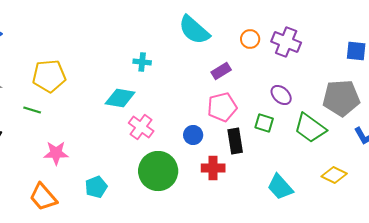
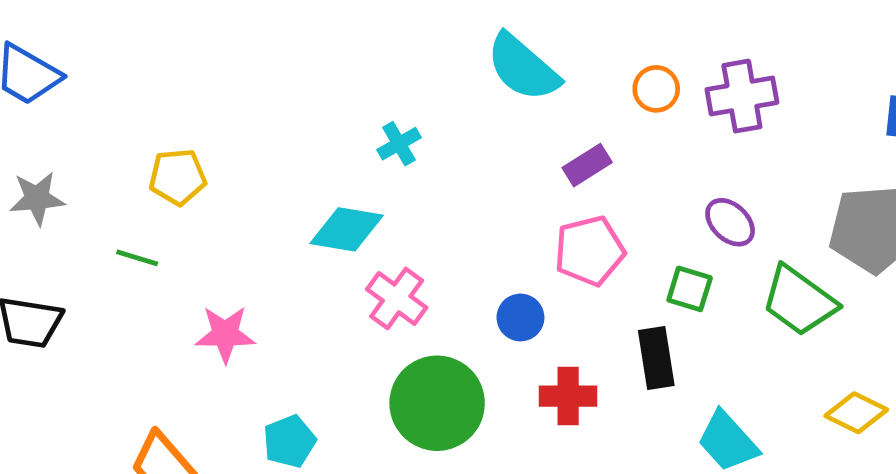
purple cross: (286, 42) -> (742, 96), turned -32
cyan cross: (142, 62) -> (399, 144), turned -36
yellow pentagon: (49, 76) -> (178, 177), size x0.7
black rectangle: (235, 141) -> (656, 358), moved
pink star: (56, 153) -> (225, 334), moved

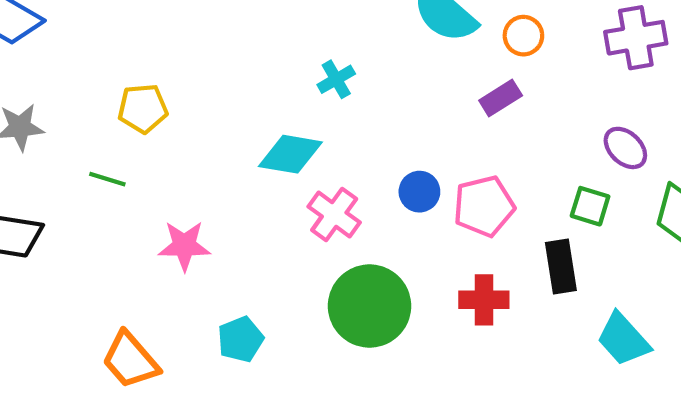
orange circle: (656, 89) -> (523, 36), moved
pink pentagon: (590, 251) -> (484, 206), moved
blue circle: (520, 317) -> (419, 192), moved

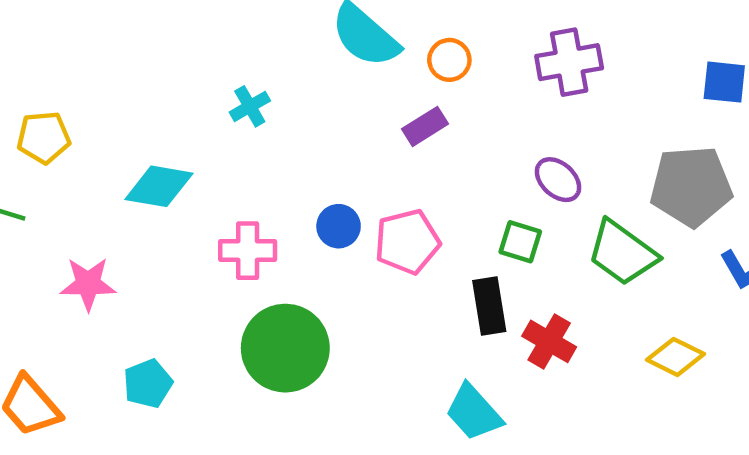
cyan diamond: (290, 154) -> (159, 186), moved
pink cross: (334, 215) -> (248, 251), turned -36
red cross: (484, 300) -> (549, 341), moved, turned 30
cyan trapezoid: (623, 339) -> (474, 412), moved

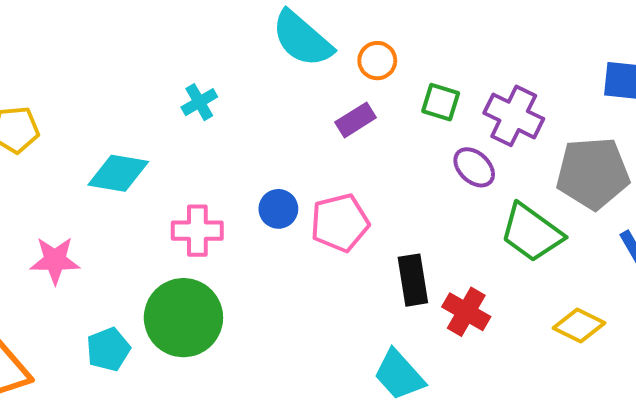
purple cross: (569, 62) -> (514, 116), moved, turned 36
green square: (520, 242) -> (441, 102), moved
green circle: (285, 348) -> (183, 318), moved

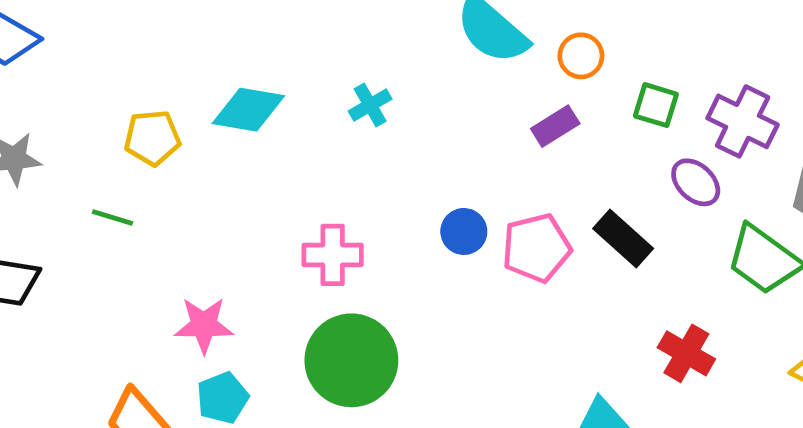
cyan diamond: (118, 173) -> (248, 110), moved
pink cross: (197, 231) -> (333, 255), moved
pink star: (55, 260) -> (204, 325), moved
black rectangle: (413, 280) -> (623, 239), moved, turned -39
cyan pentagon: (108, 349) -> (223, 398), moved

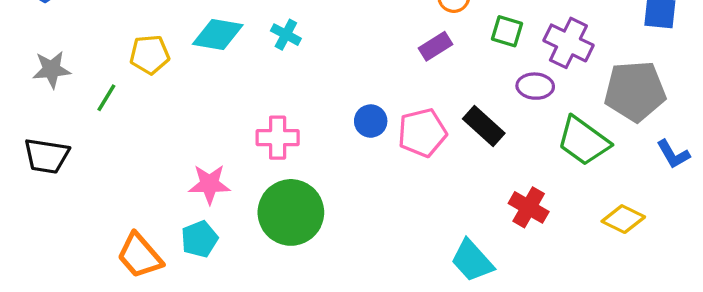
cyan cross: (370, 105) -> (286, 35), moved, turned -32
purple ellipse: (696, 182) -> (535, 86), turned -40
green line: (112, 217) -> (106, 98), moved, turned -76
pink star: (204, 325) -> (209, 184), moved

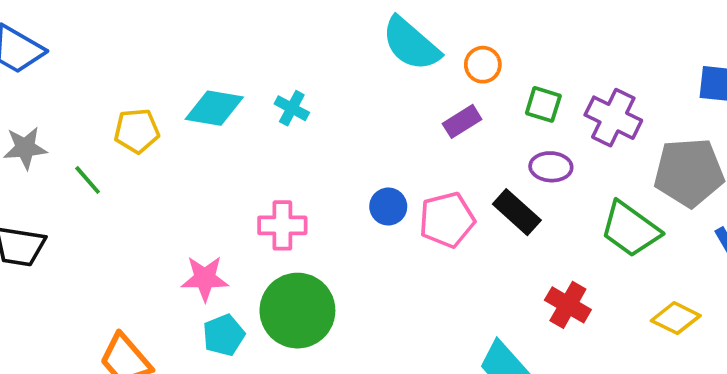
purple ellipse: (535, 86) -> (551, 167), moved
green line: (106, 98) -> (88, 180), turned -72
cyan pentagon: (199, 239) -> (224, 335), moved

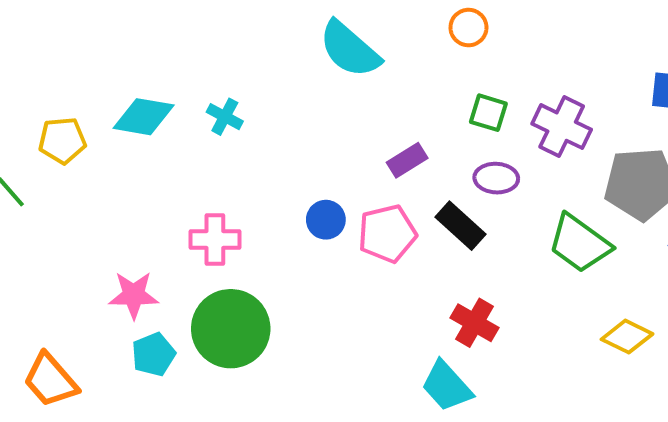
orange circle: (483, 65) -> (468, 28), moved
purple rectangle: (462, 121) -> (407, 160), moved
red cross: (568, 305) -> (474, 323), moved

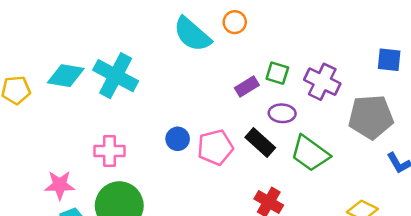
orange circle: (468, 28) -> (235, 22), moved
cyan cross: (225, 117) -> (116, 76), size x2.0
purple rectangle: (407, 160) -> (247, 87), moved
green trapezoid: (579, 243) -> (310, 153), moved

